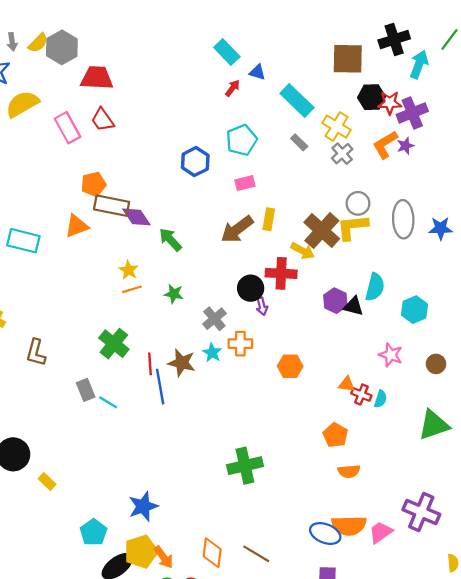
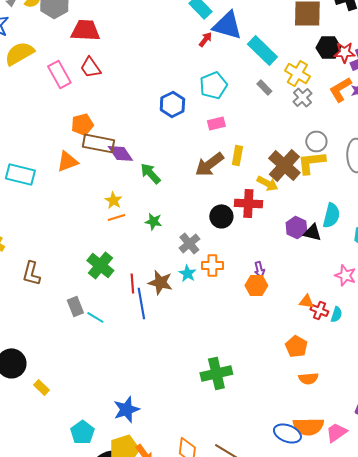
blue triangle: (257, 72) -> (227, 25), size x2.0
purple arrow: (262, 306) -> (259, 269), moved

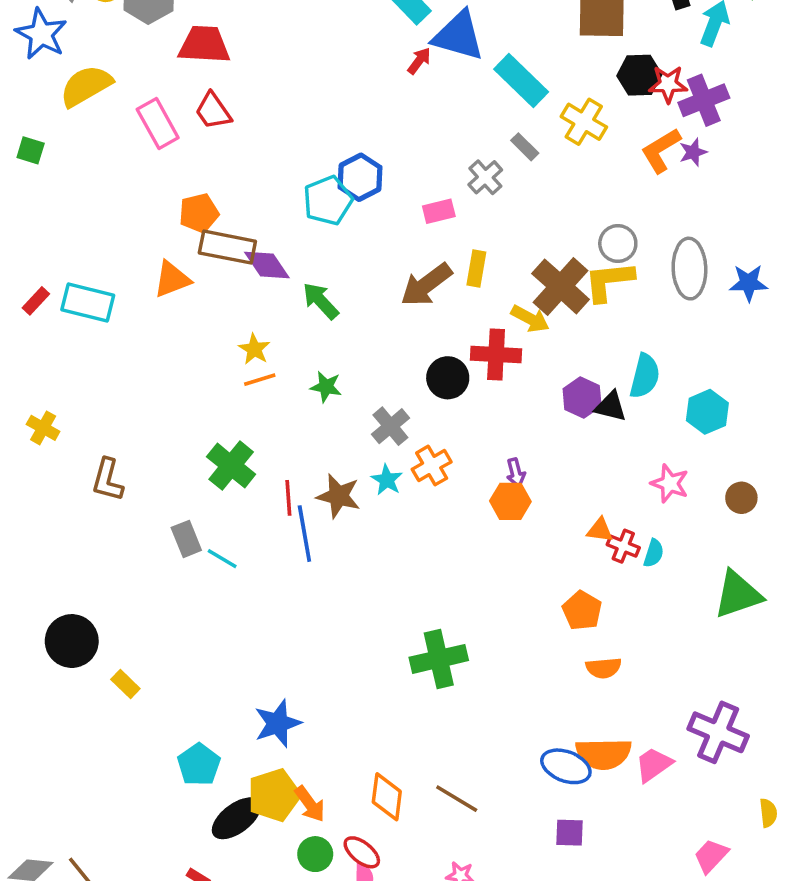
cyan pentagon: (213, 85) -> (328, 201), moved
gray cross: (302, 97) -> (485, 177), moved
orange cross: (212, 265) -> (432, 466), turned -30

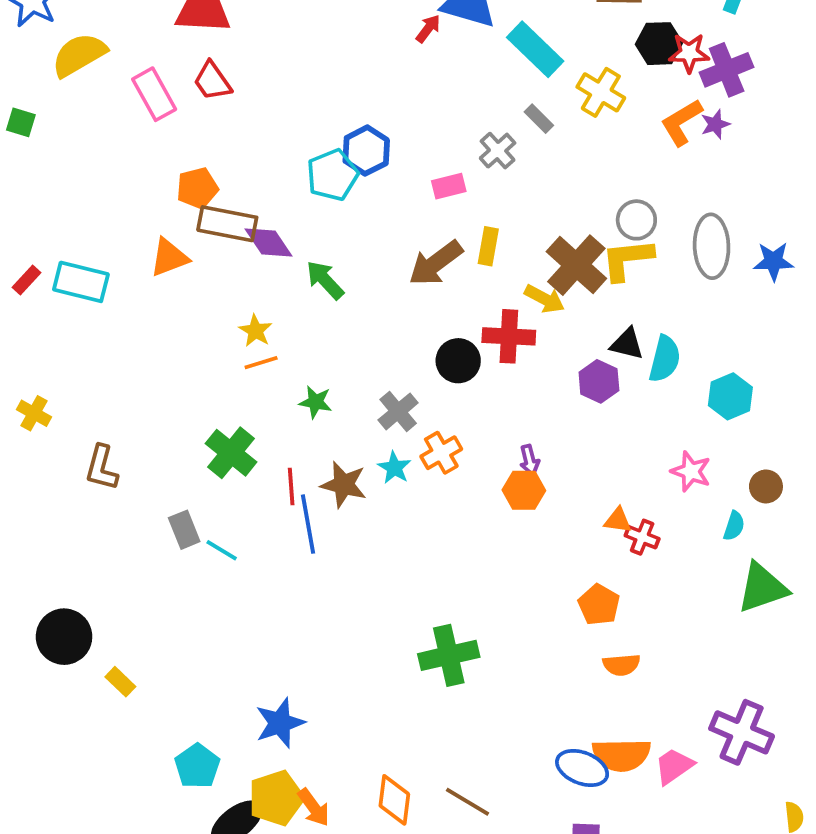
green star: (326, 387) -> (316, 402), moved
black triangle: (611, 406) -> (627, 344), moved
cyan semicircle: (654, 553) -> (734, 526), moved

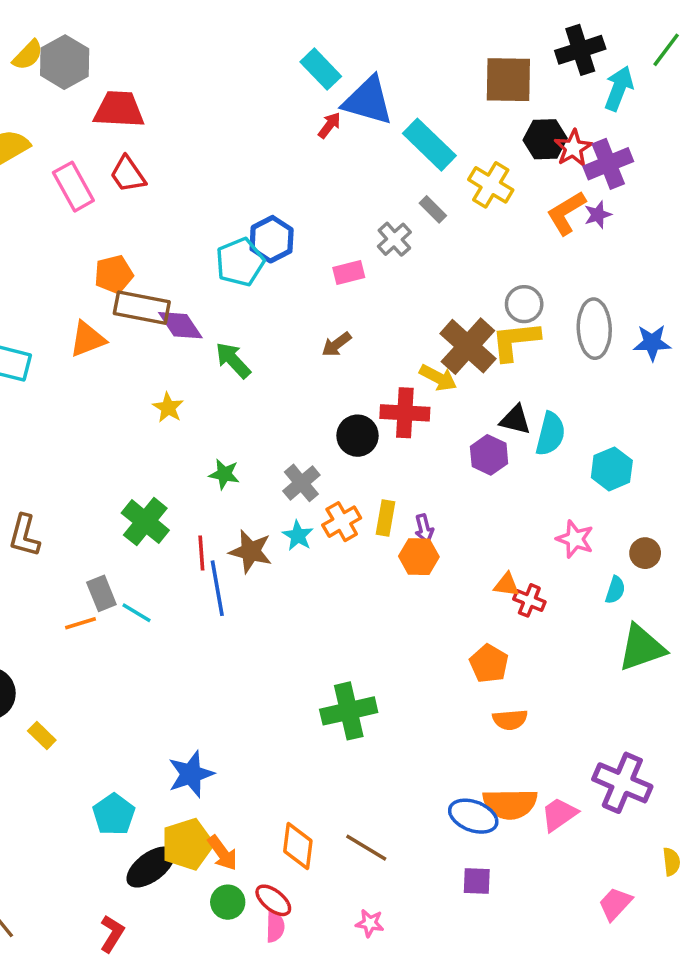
red star: (689, 53) -> (573, 148), turned -30
yellow rectangle: (488, 246) -> (386, 518), moved
brown arrow: (436, 263) -> (336, 344), size x0.6
orange line: (261, 363) -> (80, 623), moved

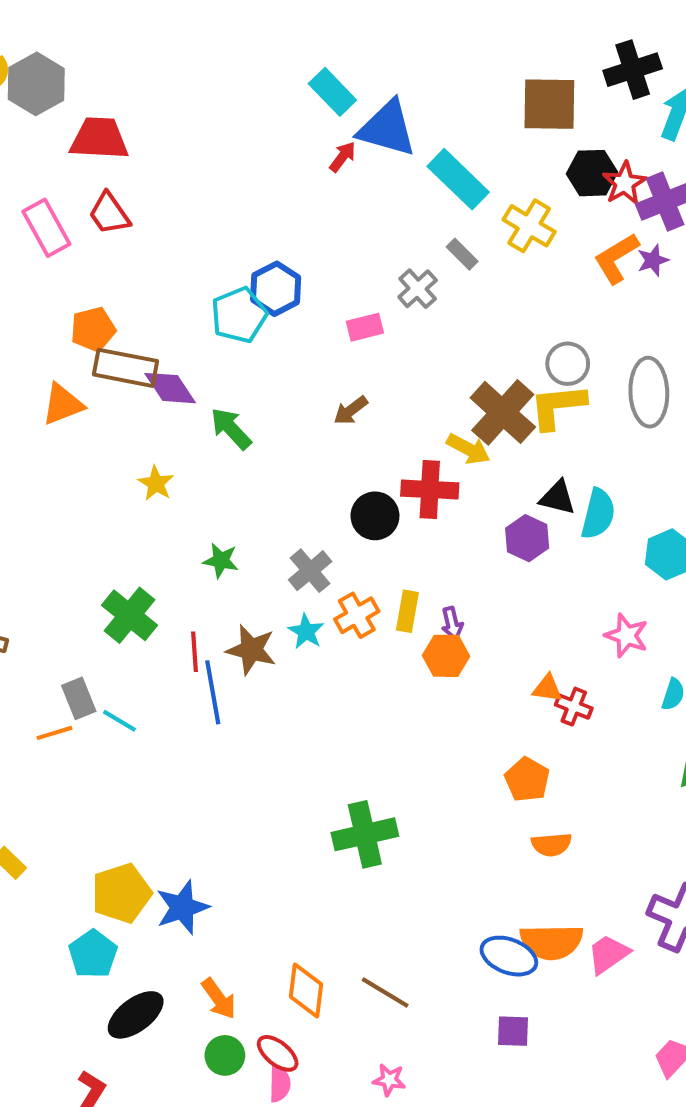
yellow pentagon: (187, 844) -> (121, 893), moved

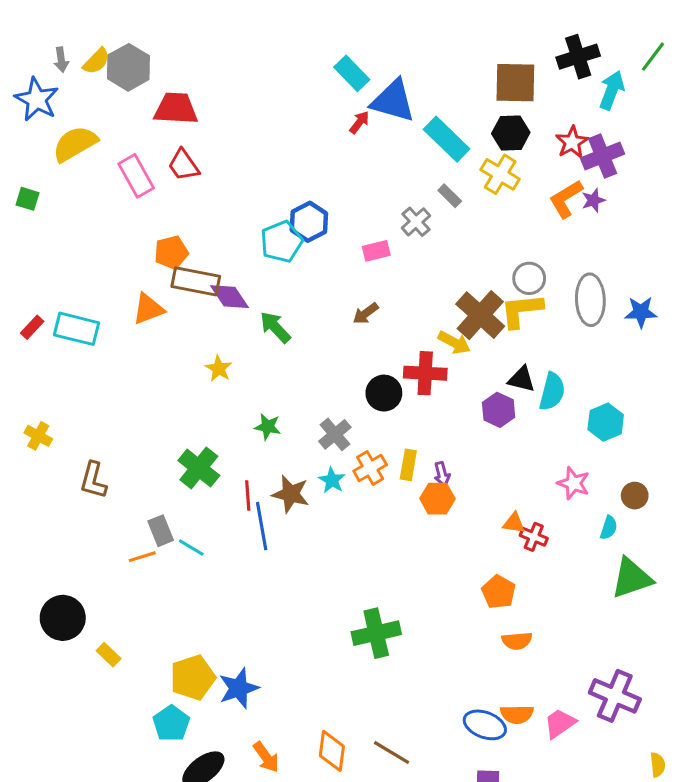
black hexagon: (592, 173) -> (511, 133), moved
orange semicircle: (551, 942) -> (517, 714), size x0.7

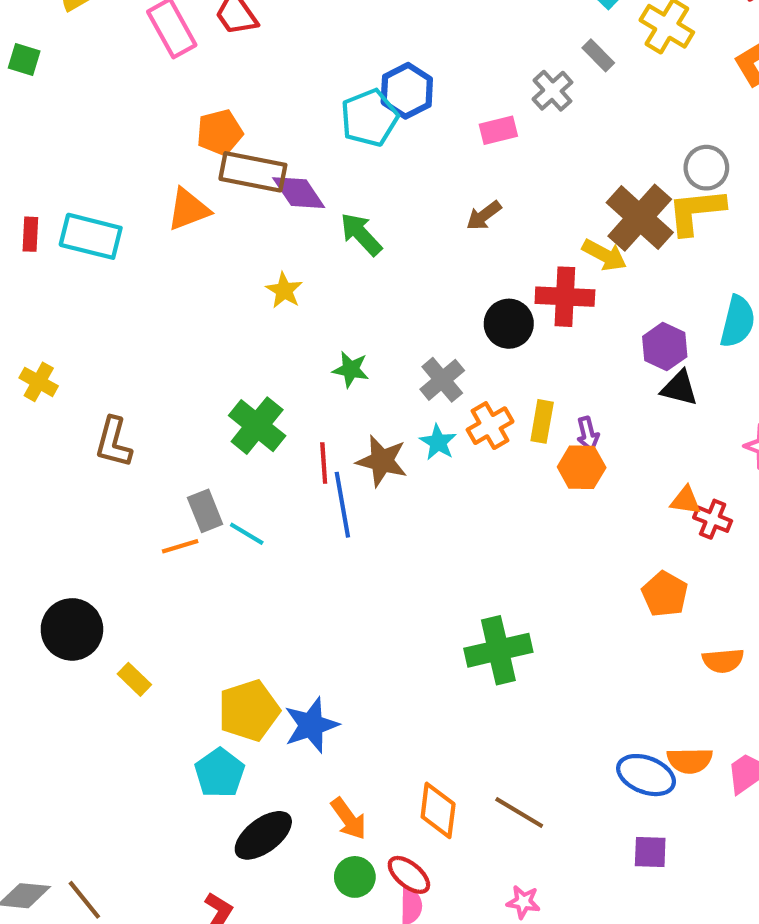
red rectangle: (32, 327) -> (30, 234), turned -40
black triangle: (522, 379) -> (679, 388), moved
orange semicircle: (517, 641) -> (723, 661), moved

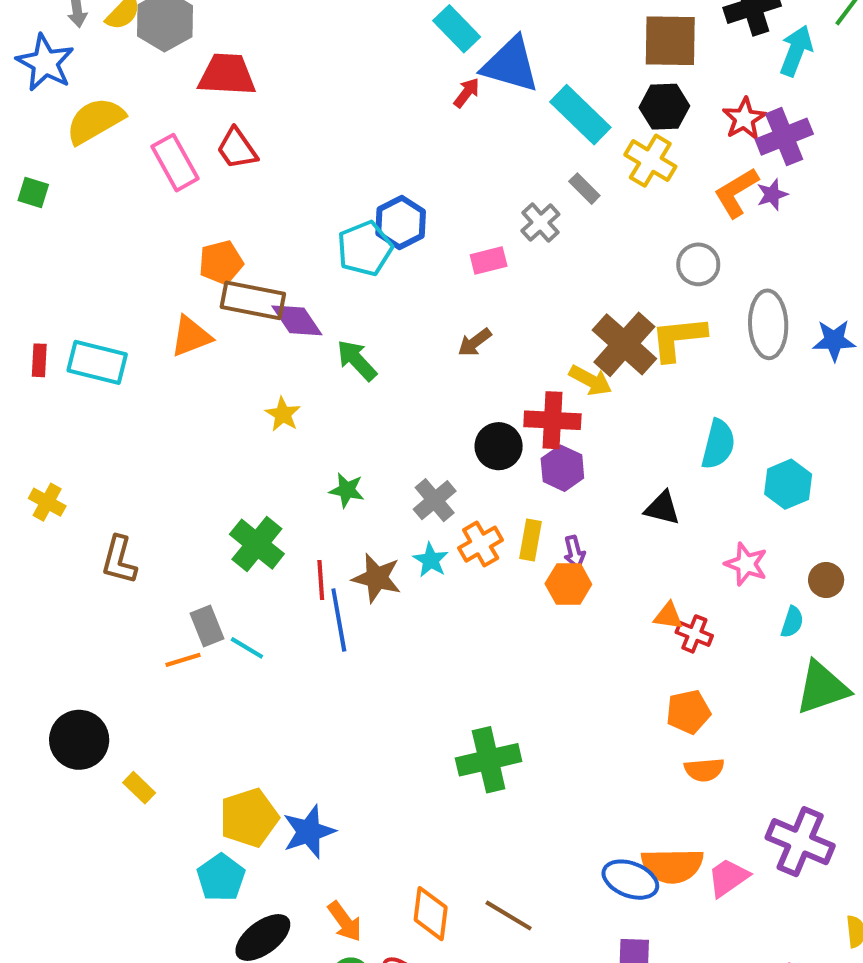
gray circle: (706, 168) -> (698, 264), moved
purple hexagon: (665, 347) -> (562, 468), moved
orange pentagon: (665, 594) -> (688, 712), moved, turned 30
orange semicircle: (690, 760) -> (672, 866), size x1.4

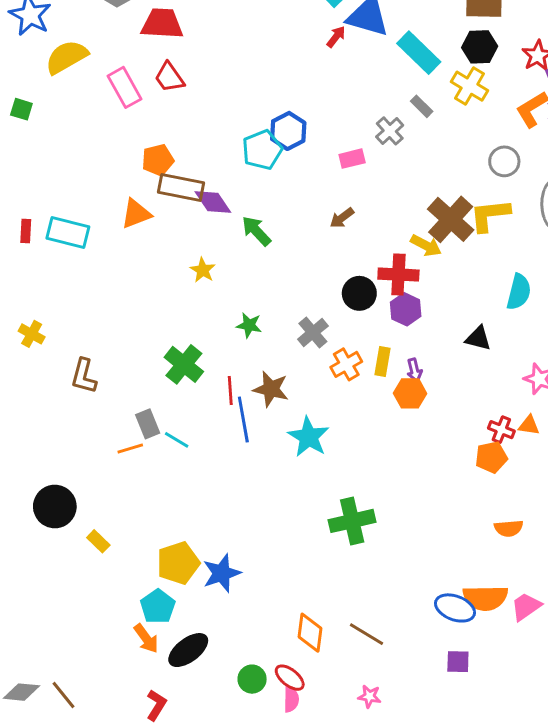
cyan star: (431, 560) -> (309, 437), moved, size x1.6
orange triangle: (668, 616) -> (529, 425), moved
orange pentagon: (688, 712) -> (491, 457), moved
orange arrow: (345, 922) -> (146, 638), moved

